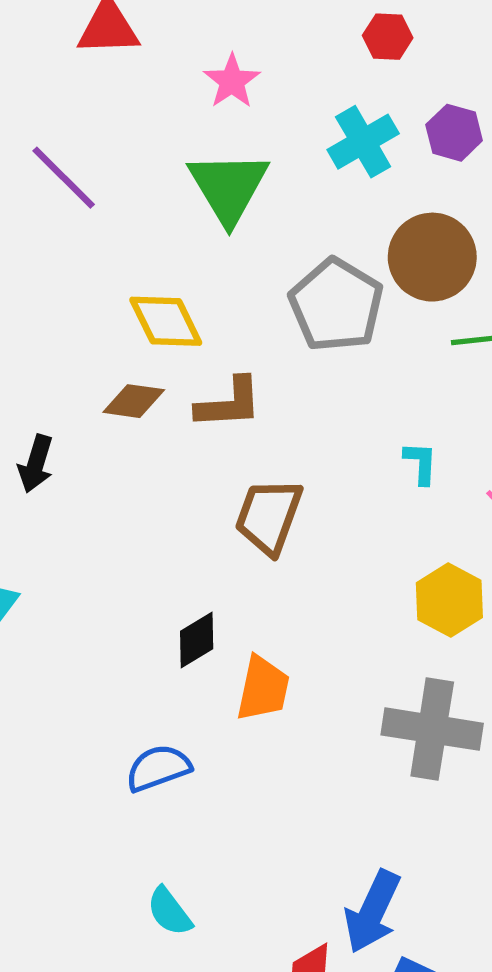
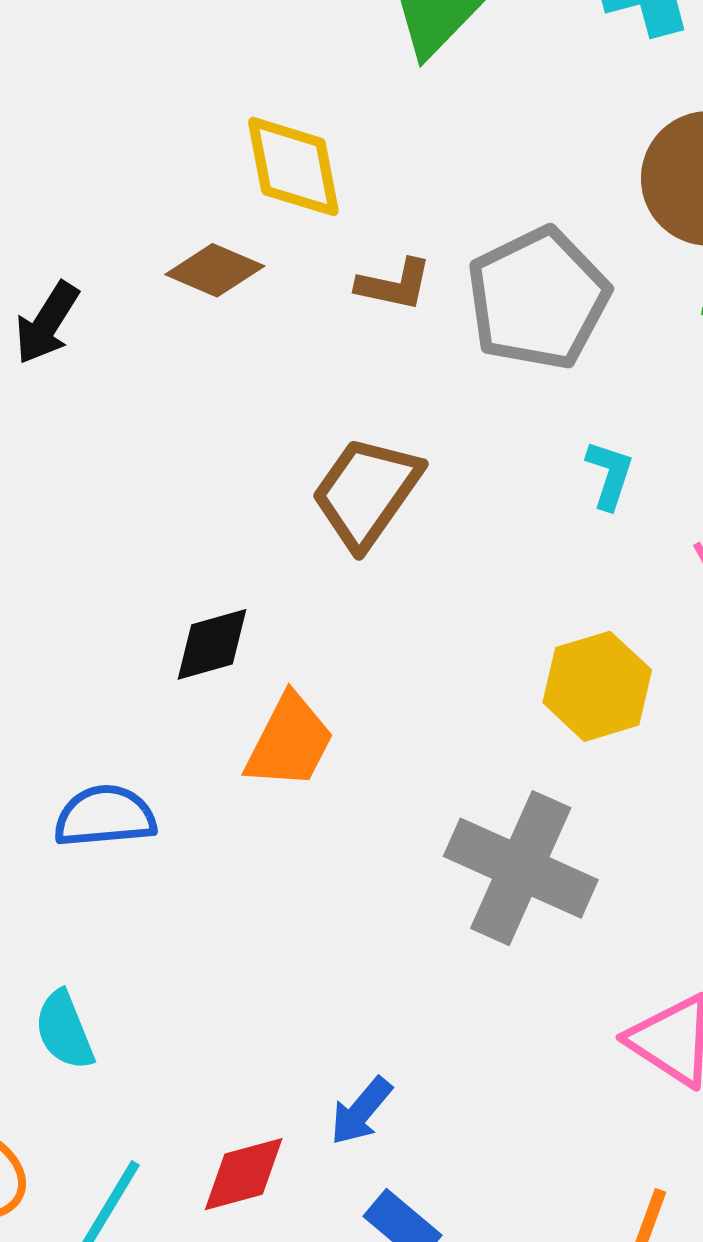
gray pentagon: (336, 305) -> (538, 299), moved
brown L-shape: (229, 403) -> (394, 285), moved, size x0.7
blue arrow: (372, 912) -> (361, 1111), size x0.6

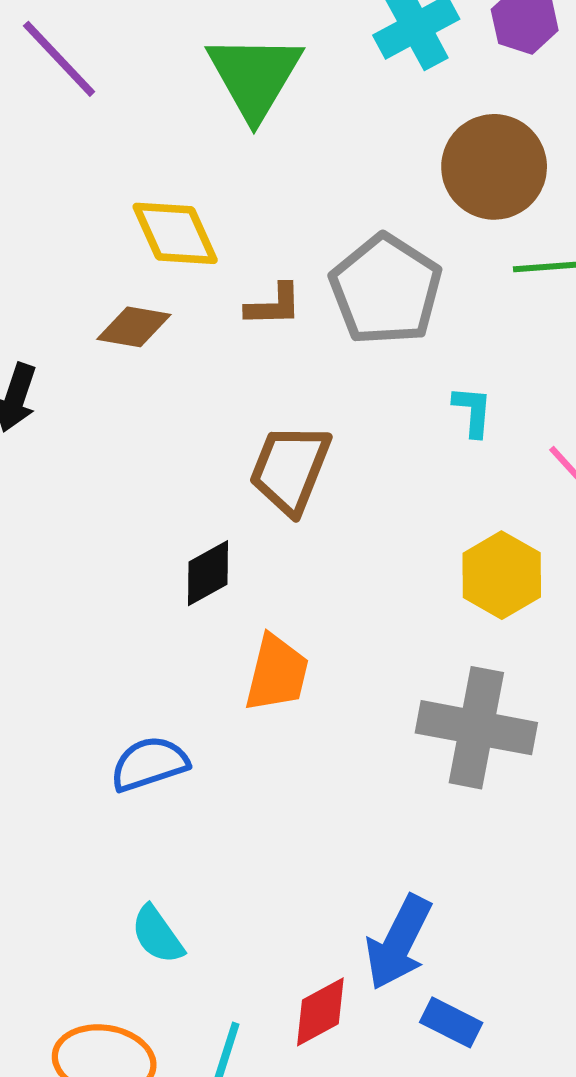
black diamond: (212, 644) -> (208, 573), moved
blue arrow: (361, 1111) -> (399, 942), size x1.6

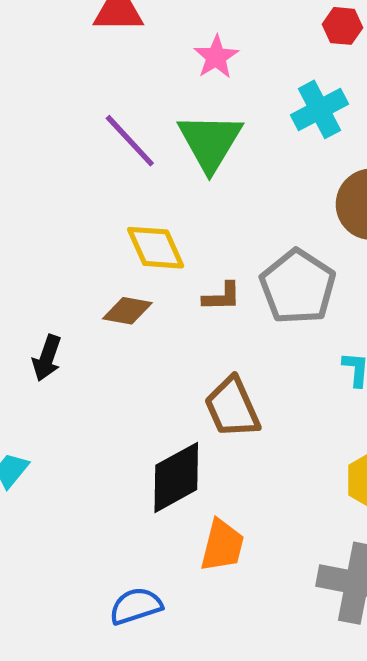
purple line: (59, 59) -> (130, 141), moved
brown trapezoid: (290, 469) -> (232, 407), turned -46
black diamond: (208, 573) -> (176, 477), size x1.6

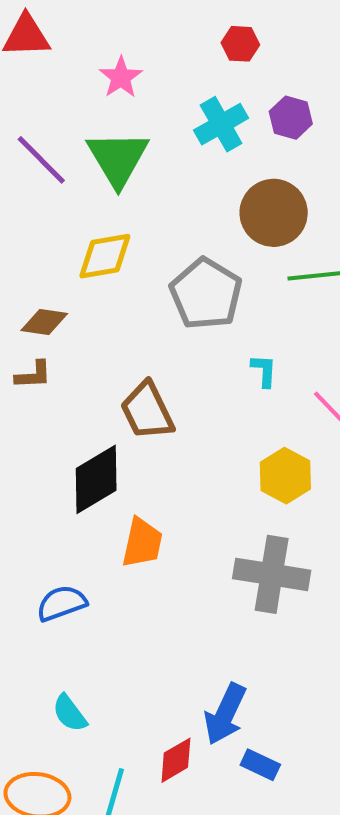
yellow diamond: (156, 248) -> (105, 256), moved, turned -74
brown L-shape: (222, 297) -> (33, 375), moved

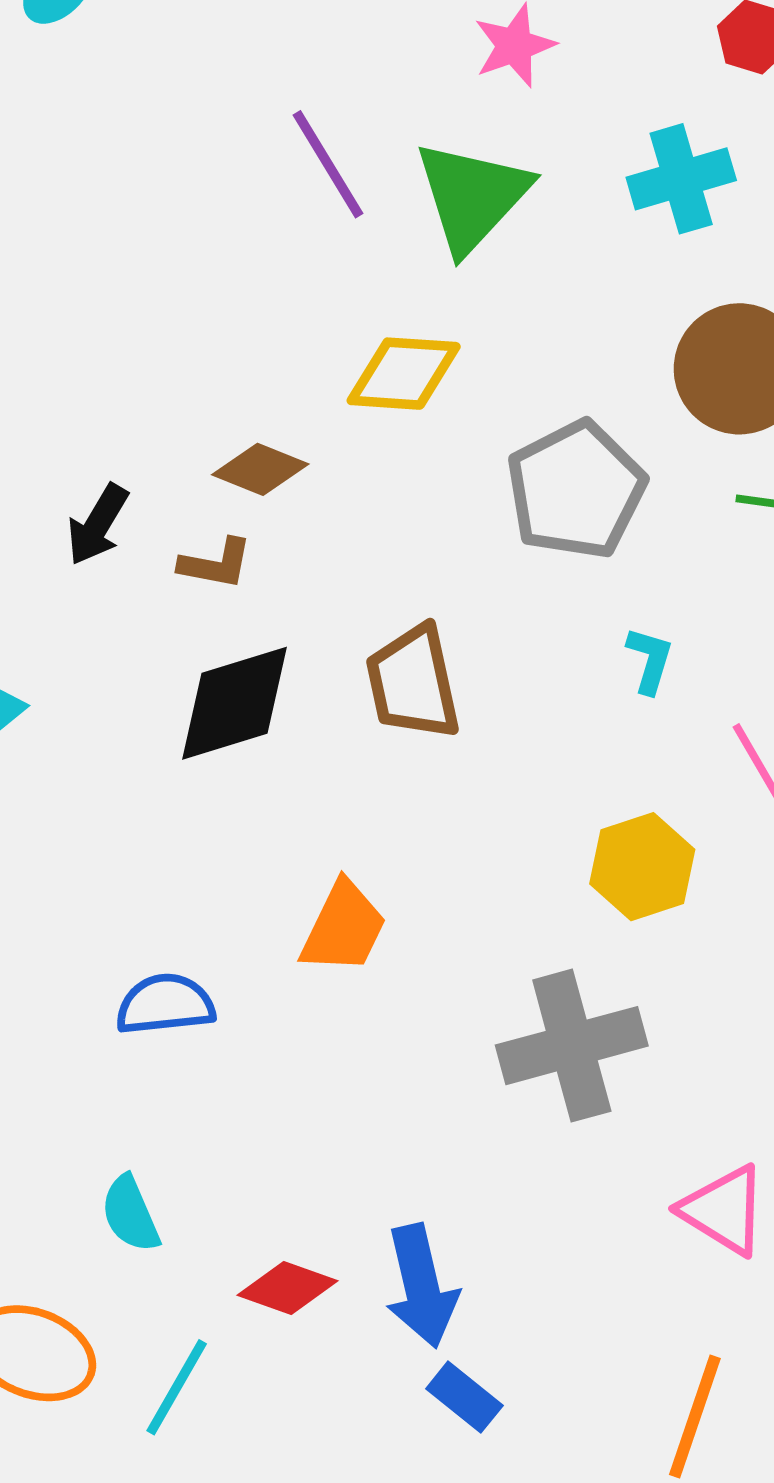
black diamond: (96, 479) -> (235, 703), moved
gray cross: (272, 574) -> (572, 1046), turned -38
blue arrow: (225, 714) -> (421, 1286), turned -52
red diamond: (176, 760) -> (288, 1288), moved, turned 36

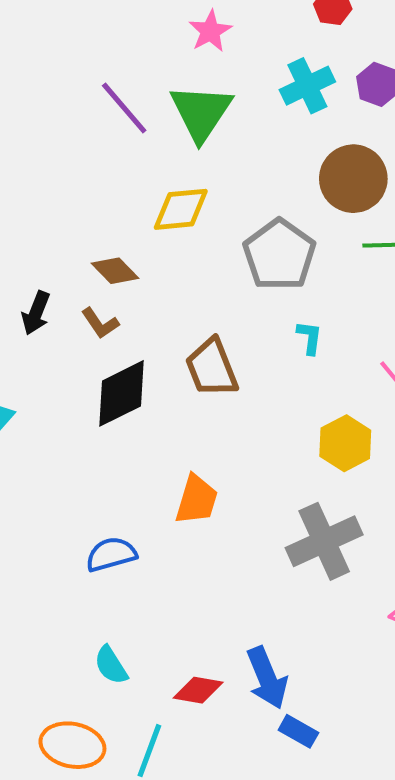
brown diamond: (260, 469) -> (115, 271), turned 33
brown L-shape: (216, 564) -> (100, 323), turned 54
cyan L-shape: (650, 660) -> (310, 338), moved

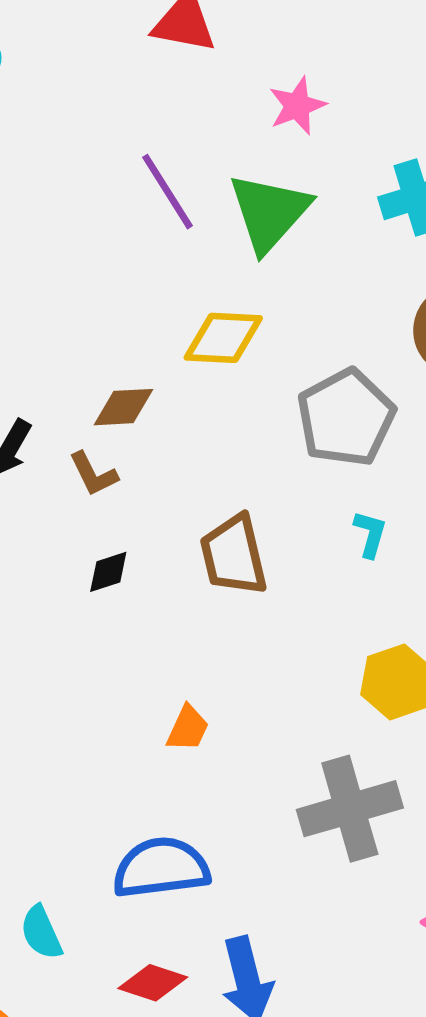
brown diamond: (115, 271) -> (124, 407), turned -57
black diamond: (122, 393) -> (108, 572), size x0.5
orange trapezoid: (197, 500) -> (188, 728), size x0.7
blue semicircle: (111, 554) -> (161, 868), moved, size x1.4

